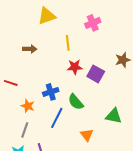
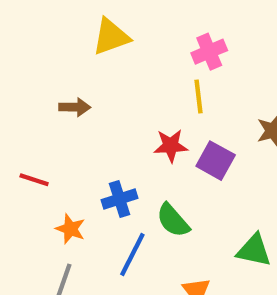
yellow line: (68, 43) -> (199, 97), moved

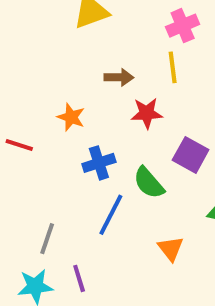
brown arrow: (75, 107) -> (119, 77), moved
purple square: (216, 161) -> (191, 155), moved
orange star: (70, 229) -> (71, 117), moved

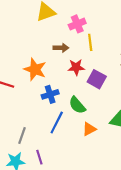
pink cross: (183, 26) -> (77, 24), moved
orange star: (71, 117) -> (35, 69), size x1.5
purple square: (191, 155) -> (97, 79), moved
orange triangle: (171, 249) -> (89, 129), moved, turned 40

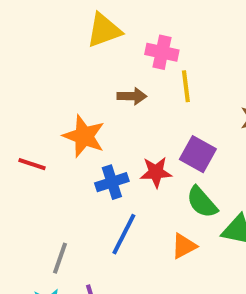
pink cross: (77, 24) -> (162, 52), turned 35
red star: (76, 67) -> (156, 172), moved
green semicircle: (77, 105) -> (202, 202), moved

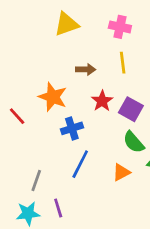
pink cross: (162, 52) -> (120, 27), moved
red line: (32, 164) -> (17, 116), turned 30
red star: (156, 172) -> (102, 101), moved, turned -30

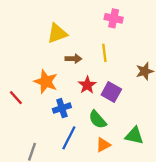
yellow triangle: (66, 24) -> (57, 33), moved
pink cross: (120, 27) -> (114, 18), moved
green semicircle: (134, 142) -> (98, 120), moved

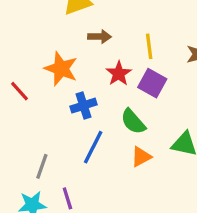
yellow line: (104, 53) -> (149, 46), moved

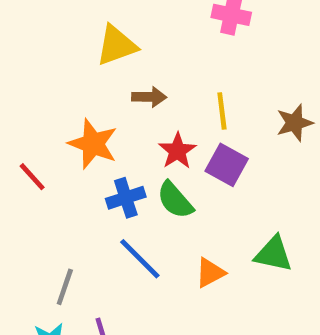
green semicircle: (133, 122) -> (175, 200), moved
blue line: (93, 147) -> (140, 259), turned -72

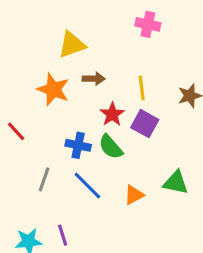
orange star: (93, 144) -> (53, 90), moved
blue cross: (126, 198) -> (78, 145), turned 30
gray line: (65, 287) -> (44, 179), moved

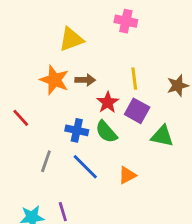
pink cross: (148, 24) -> (126, 21), moved
brown arrow: (94, 79) -> (85, 80), moved
green triangle: (176, 182) -> (162, 136), moved

